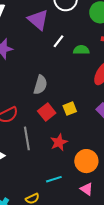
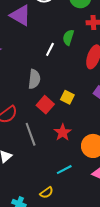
white line: (59, 41) -> (50, 49), moved
green semicircle: (81, 50) -> (68, 37), turned -63
yellow square: (70, 109) -> (67, 97), turned -32

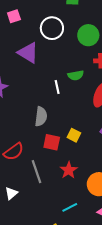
green semicircle: (68, 37) -> (76, 75), turned -119
white line: (50, 49) -> (57, 87), turned -40
red square: (45, 105) -> (52, 142), turned -30

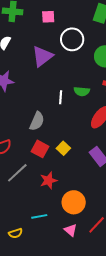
pink square: (14, 16) -> (48, 17), moved
purple triangle: (28, 53) -> (42, 56), turned 35
gray line: (37, 172) -> (17, 173), turned 50

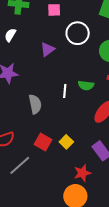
purple triangle: (42, 56) -> (47, 49), size x0.7
gray semicircle: (37, 121) -> (35, 104), moved, turned -36
red star: (49, 180) -> (82, 173), moved

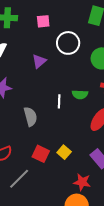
red star: (82, 173) -> (82, 182), turned 30

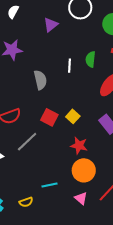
green semicircle: (80, 94) -> (90, 59), turned 91
red star: (82, 182) -> (79, 146), moved

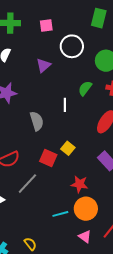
green semicircle: (90, 59) -> (85, 88), moved, turned 35
yellow square: (73, 116) -> (68, 148), moved
cyan line: (50, 185) -> (60, 214), moved
yellow semicircle: (26, 202) -> (30, 244), turned -104

